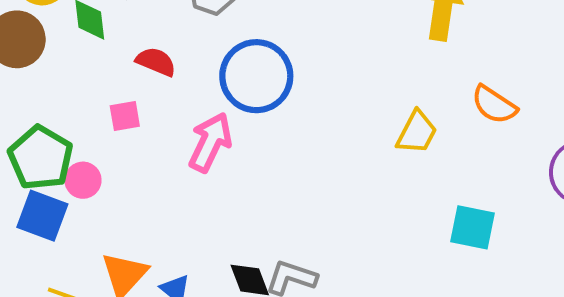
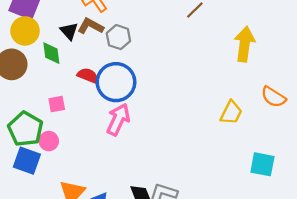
blue circle: (256, 76) -> (116, 82), moved
pink square: (125, 116) -> (57, 104), moved

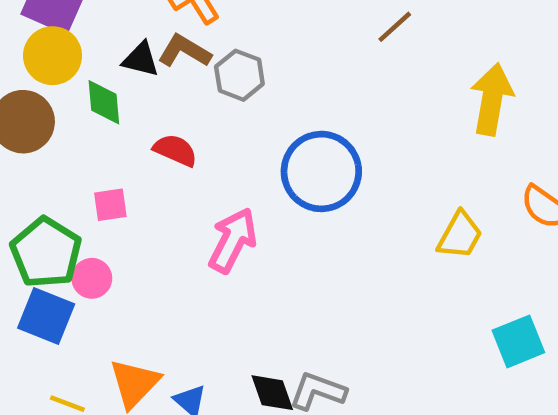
black triangle: (69, 31) -> (141, 59), turned -36
blue circle: (116, 82) -> (321, 171), moved
cyan square: (262, 164) -> (518, 341), turned -35

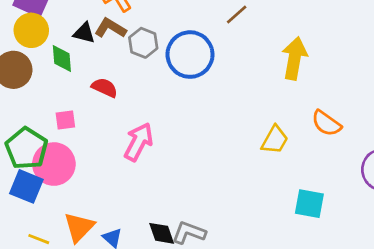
blue circle: (321, 171) -> (190, 55), moved
pink circle: (92, 278) -> (54, 164), size x1.8
cyan square: (518, 341) -> (309, 204), turned 32

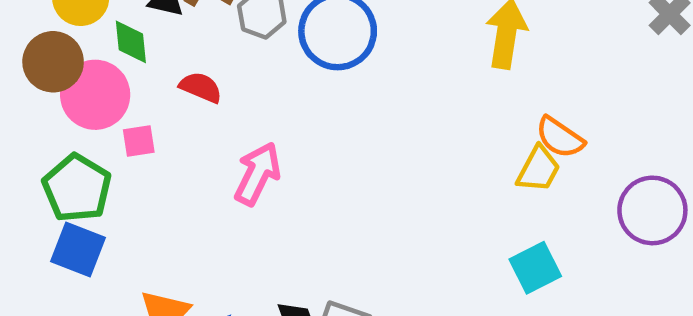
yellow trapezoid: (275, 140) -> (538, 169), moved
pink circle: (54, 164) -> (95, 95), moved
cyan square: (309, 204) -> (535, 268), turned -36

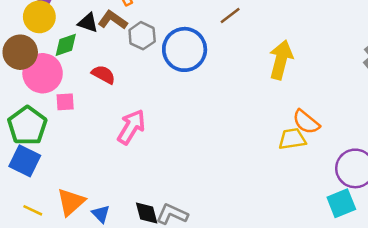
green diamond: (131, 42) -> (66, 45), turned 72
yellow trapezoid: (538, 169) -> (292, 139), turned -132
cyan square: (535, 268) -> (341, 203), moved

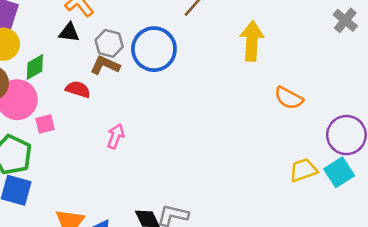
brown L-shape: (113, 20) -> (105, 65), moved
black triangle: (88, 23) -> (69, 32), moved
pink arrow: (131, 127) -> (116, 136), size x0.7
yellow trapezoid: (292, 139) -> (303, 170), moved

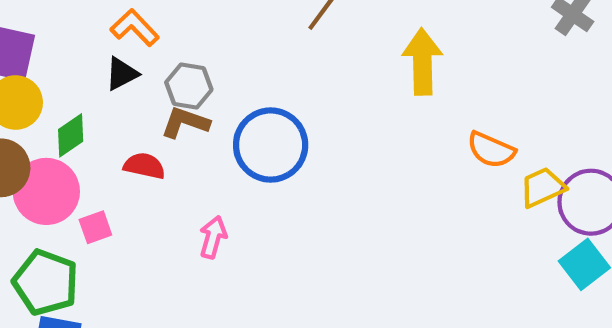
black triangle: (69, 32) -> (122, 74), turned -30
blue circle: (154, 49) -> (271, 145), moved
yellow trapezoid: (303, 170) -> (542, 187), moved

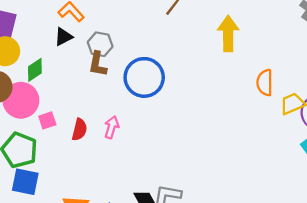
brown L-shape: (185, 122) -> (98, 64), turned -100
orange semicircle: (491, 150) -> (265, 83), turned 65
red semicircle: (144, 166) -> (80, 130), moved, turned 90

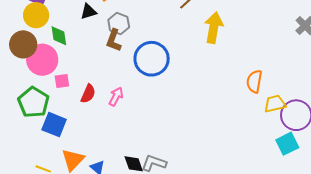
yellow arrow: (228, 34) -> (214, 28), moved
green diamond: (35, 70) -> (59, 36), turned -75
blue square: (25, 182) -> (54, 125), moved

